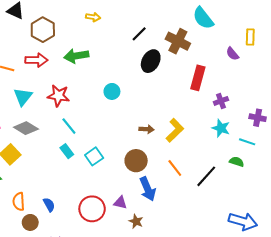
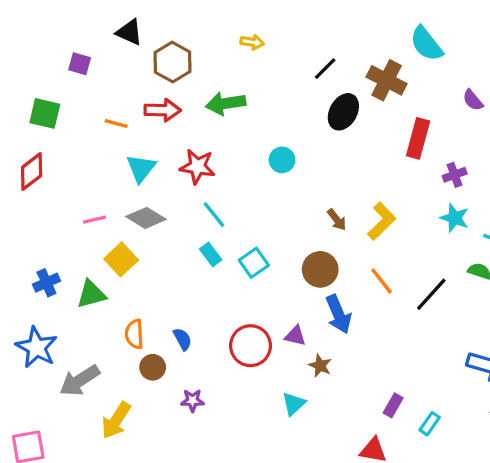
brown arrow: (147, 129) -> (337, 220), turned 48

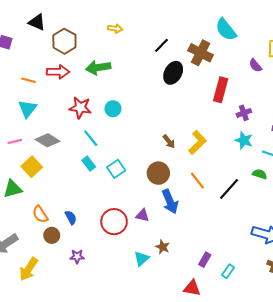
cyan circle: (282, 160) -> (113, 109), moved
cyan triangle: (141, 168) -> (27, 109), moved
orange semicircle: (134, 334) -> (40, 214), turned -30
brown star: (320, 366) -> (163, 247), moved

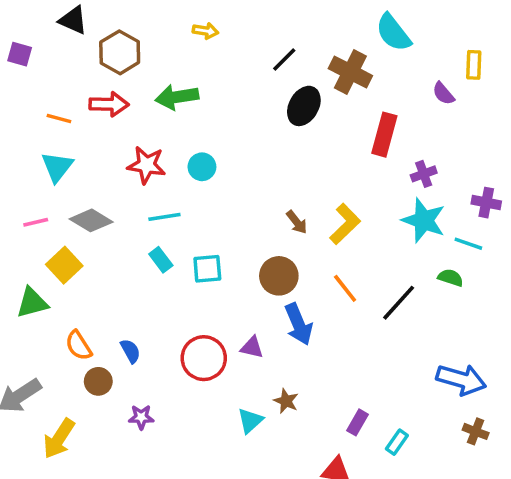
cyan line: (91, 138) -> (164, 217), turned -60
cyan star: (244, 140) -> (424, 220), size x1.4
cyan square: (116, 169) -> (207, 269), turned 30

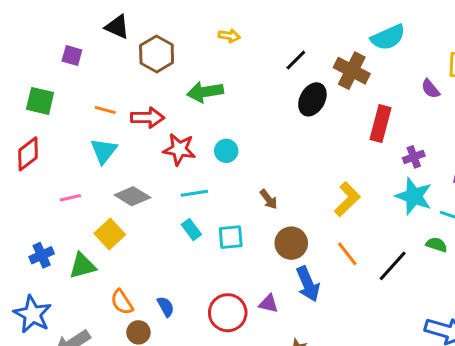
cyan semicircle: (393, 33) -> (388, 37), turned -76
red arrow: (109, 104) -> (148, 118), moved
pink line: (36, 222) -> (70, 198), moved
brown arrow: (297, 222) -> (269, 199), moved

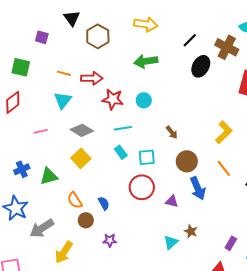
black triangle: (117, 27) -> (72, 18), turned 30
yellow arrow: (229, 36) -> (146, 24), size x1.6
green arrow: (205, 92) -> (146, 61), moved
yellow square: (110, 234) -> (81, 158), moved
red circle: (228, 313) -> (142, 187), moved

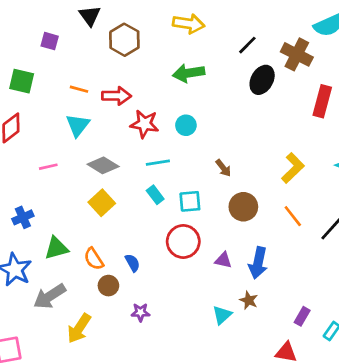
green triangle: (49, 176) -> (56, 248), moved
blue arrow: (198, 188) -> (258, 263), moved, turned 35

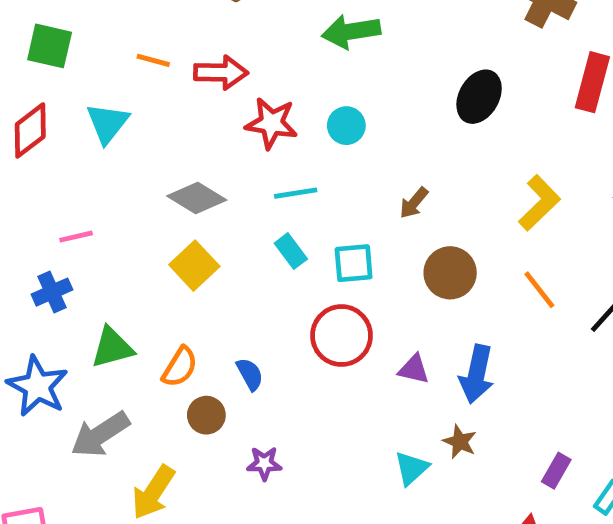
black ellipse: (262, 80) -> (479, 97), moved
cyan triangle: (78, 125) -> (107, 123), moved
pink line: (48, 167) -> (76, 237), moved
brown arrow: (223, 168) -> (414, 203), turned 78
orange semicircle: (94, 259) -> (180, 367), turned -115

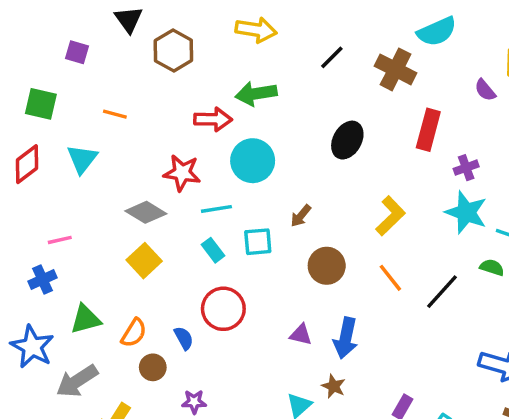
red arrow: (221, 73) -> (213, 119), moved
red star: (272, 123) -> (182, 173), moved
cyan circle: (346, 126) -> (253, 161), size x1.6
cyan square: (354, 263) -> (258, 242), moved
red circle: (341, 336) -> (223, 309), moved

